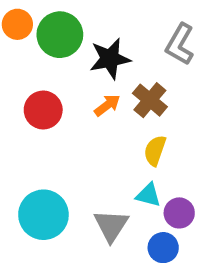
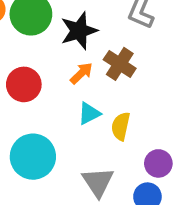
yellow semicircle: (155, 151) -> (121, 126), moved
cyan triangle: (148, 195) -> (89, 113), moved, turned -35
cyan circle: (43, 215) -> (33, 157), moved

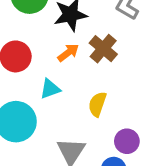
cyan triangle: (89, 113) -> (50, 89), moved

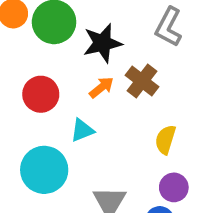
yellow semicircle: (97, 104) -> (165, 140), moved

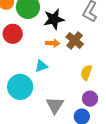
orange arrow: (102, 87) -> (53, 43), turned 40
red circle: (41, 94) -> (13, 34), moved

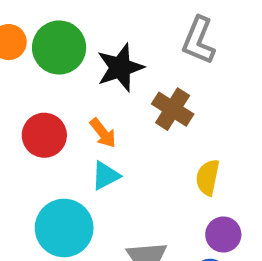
red circle: (13, 34) -> (44, 135), moved
orange arrow: (53, 43) -> (103, 133), moved, turned 56

